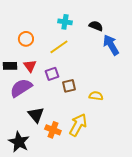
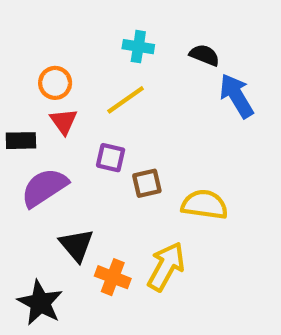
red triangle: (30, 66) -> (64, 121), moved
purple square: (52, 74) -> (111, 158), turned 32
yellow semicircle: (96, 96) -> (204, 205), size x1.5

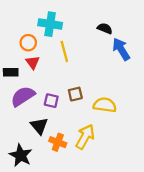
cyan cross: (138, 47) -> (50, 24), moved, size x1.5
yellow line: (126, 100) -> (64, 51), turned -70
purple square: (111, 158) -> (51, 101), moved

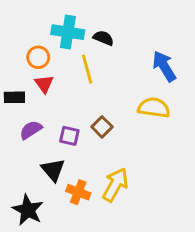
black semicircle: (105, 28) -> (103, 38), moved
brown square: (75, 94) -> (102, 127), turned -32
purple semicircle: (23, 96) -> (31, 130), size x0.7
yellow semicircle: (105, 105) -> (154, 108), moved

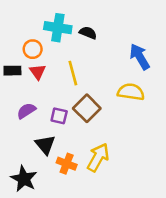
yellow line: (87, 69) -> (73, 73), moved
black rectangle: (14, 97) -> (12, 71), moved
brown square: (102, 127) -> (87, 108), size x1.5

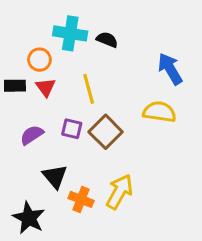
purple square: (59, 116) -> (72, 129), moved

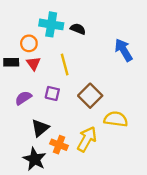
yellow semicircle: (159, 112) -> (116, 119), moved
brown square: (106, 132) -> (90, 96), moved
black triangle: (55, 176) -> (40, 128), turned 30
black star: (29, 218) -> (35, 159), moved

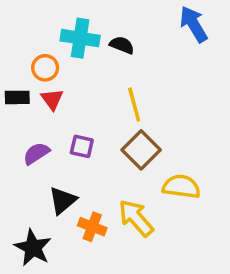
blue arrow: (124, 50) -> (194, 24), moved
yellow line: (65, 65) -> (134, 104), moved
yellow arrow: (87, 139) -> (136, 218), turned -70
black star: (35, 159) -> (33, 248), moved

